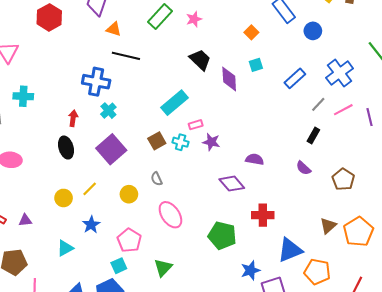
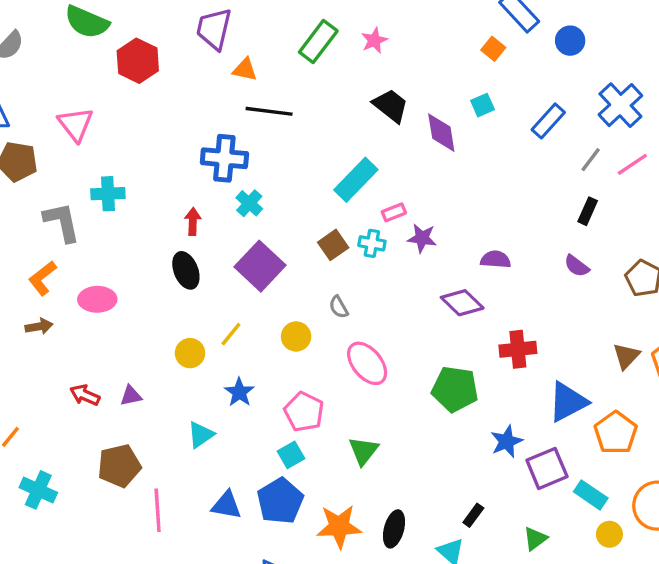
orange square: (251, 32) -> (493, 49), moved
orange pentagon: (317, 272) -> (616, 433), turned 30

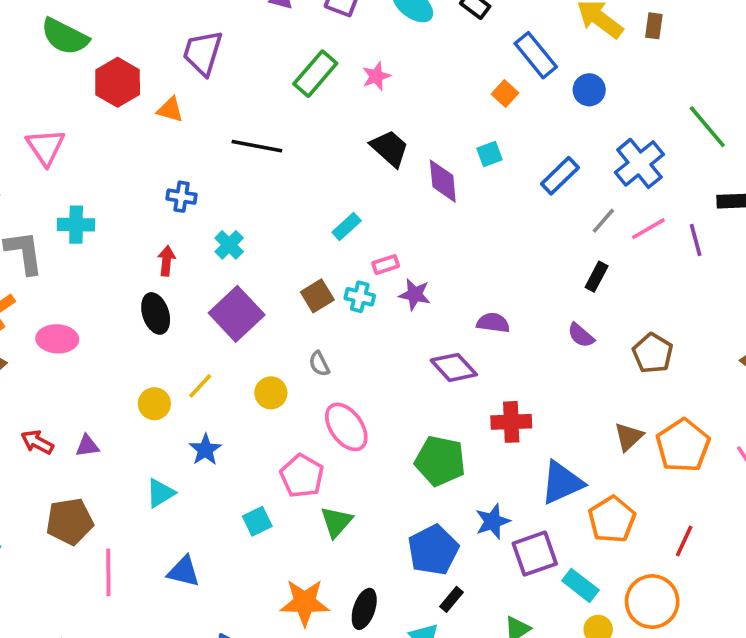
orange triangle: (245, 70) -> (170, 110), moved
blue cross: (224, 158) -> (182, 197), moved, size x0.6
cyan rectangle: (356, 180) -> (347, 227), size x0.6
pink pentagon: (304, 412) -> (302, 476), moved
blue pentagon: (280, 501) -> (433, 550), moved

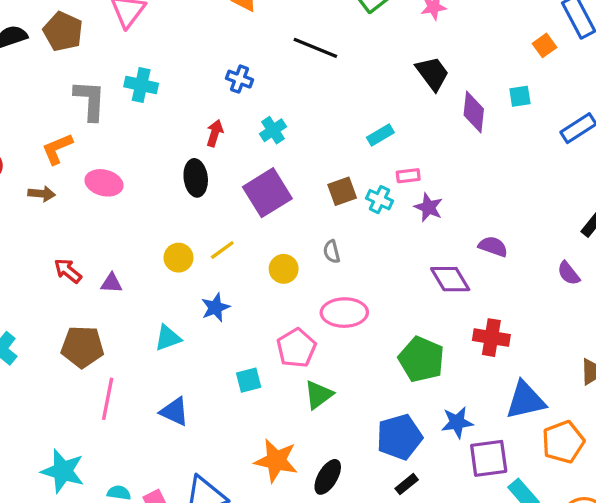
pink ellipse: (346, 427) -> (344, 313), turned -66

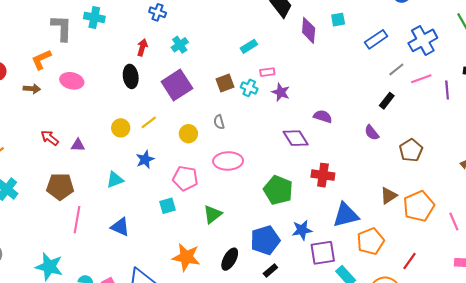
pink pentagon: (296, 348) -> (185, 178), moved, turned -30
black ellipse: (328, 477) -> (230, 259), moved

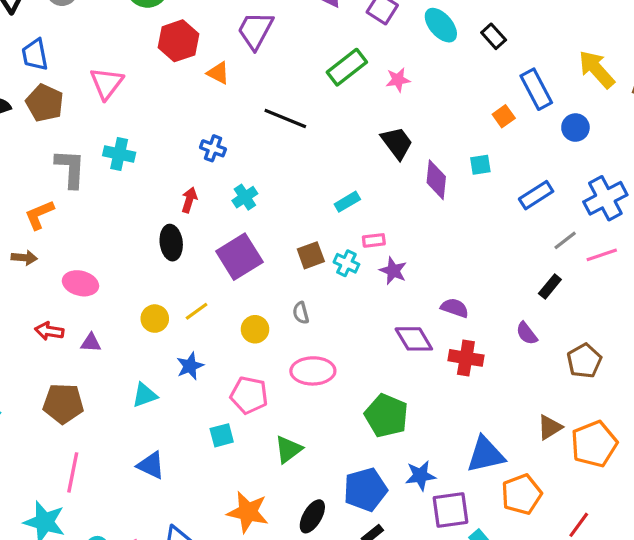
pink ellipse: (72, 81) -> (80, 283), moved
red arrow: (50, 138) -> (49, 331), turned -30
red cross: (323, 175) -> (466, 358), moved
pink line: (77, 220) -> (73, 472), moved

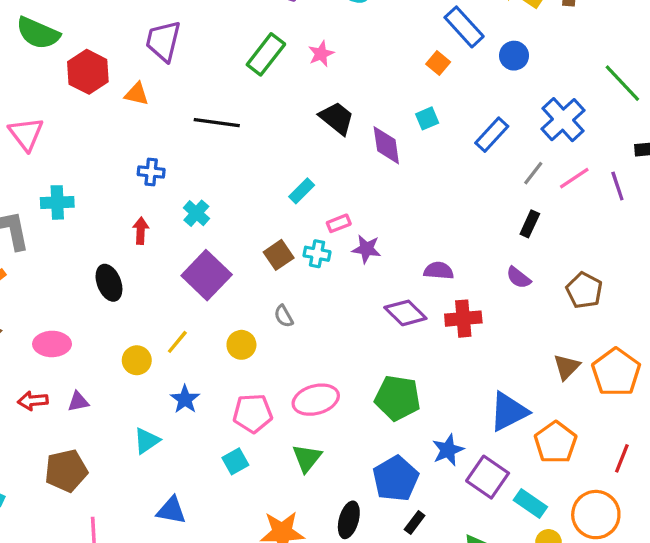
black ellipse: (171, 243) -> (109, 283), moved
pink ellipse: (313, 371) -> (316, 400), moved
purple square: (450, 510) -> (488, 477), turned -33

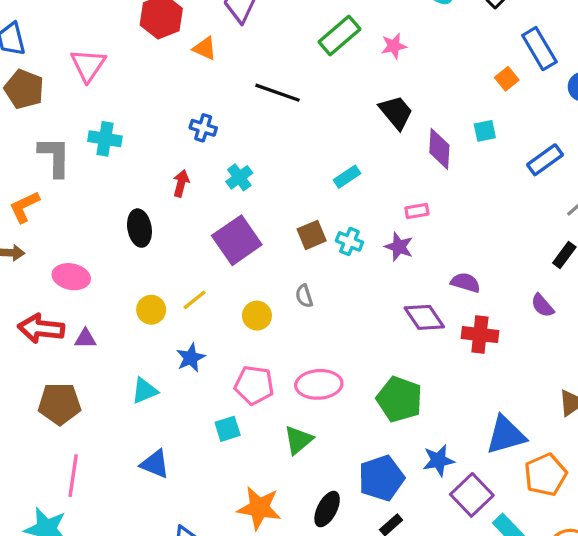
pink rectangle: (339, 223) -> (417, 211), moved
red arrow: (33, 401) -> (41, 328), size x1.5

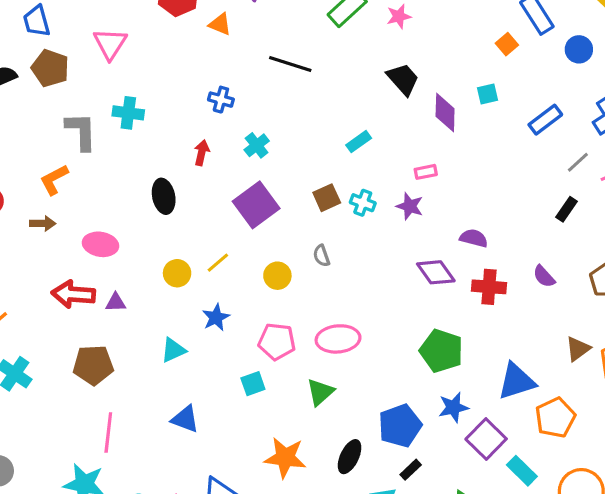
purple semicircle: (542, 306) -> (544, 276), moved
green pentagon: (399, 399) -> (441, 351), moved

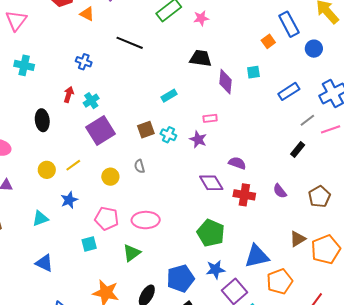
black trapezoid: (403, 79) -> (201, 58), turned -45
cyan cross: (257, 145) -> (91, 101), moved

